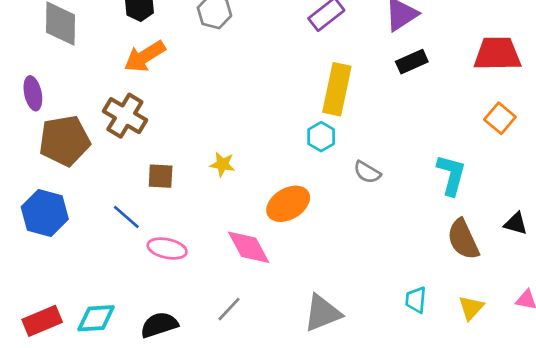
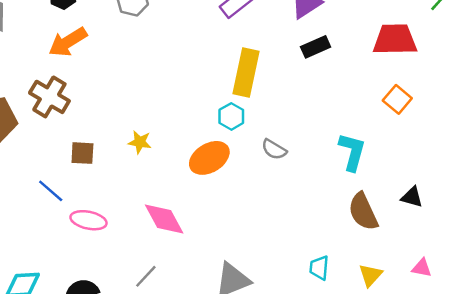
orange ellipse: (288, 204) -> (209, 158), moved

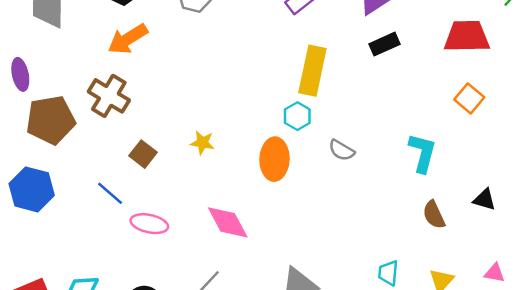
brown square: (82, 153) -> (143, 154), turned 35
orange ellipse: (209, 158) -> (274, 159), turned -57
brown semicircle: (363, 212) -> (434, 215), size x0.7

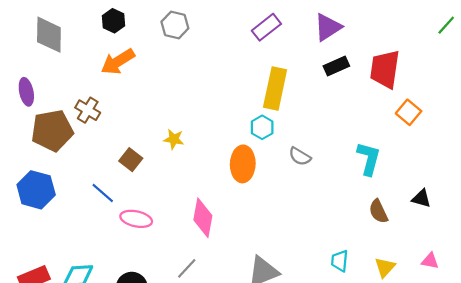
red trapezoid: (467, 36) -> (385, 69), moved, turned -81
brown cross: (109, 96) -> (88, 110), moved, size x0.7
yellow star: (202, 143) -> (174, 139), moved
pink diamond: (228, 222) -> (203, 218), turned 39

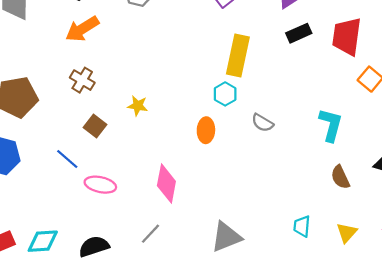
brown cross: (88, 110) -> (82, 80), moved
orange ellipse: (243, 164) -> (206, 130), size x0.7

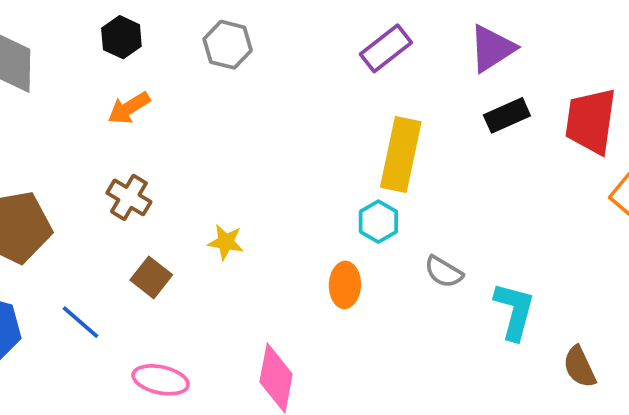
orange arrow: (82, 29) -> (129, 108), size x0.7
cyan L-shape: (331, 125) -> (514, 311), moved
blue line: (67, 159) -> (81, 322), moved

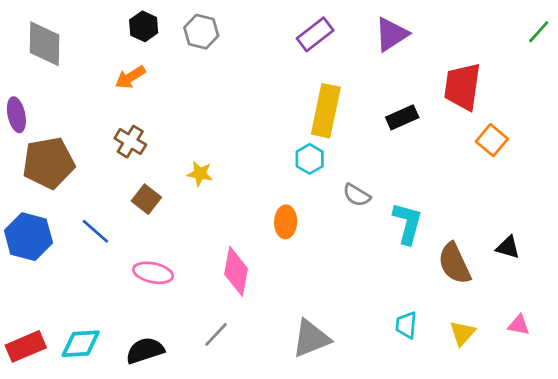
black hexagon: (121, 37) -> (144, 26), moved
black rectangle: (507, 115) -> (402, 117), moved
orange ellipse: (345, 285) -> (286, 222), moved
brown semicircle: (580, 367) -> (454, 263), size x1.4

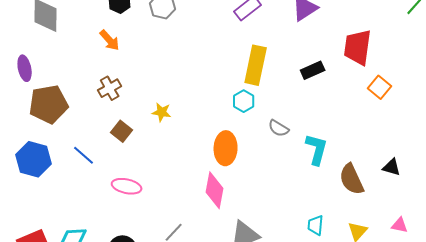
orange arrow: (130, 77) -> (110, 40), turned -100
brown cross: (130, 142) -> (110, 88), turned 30
orange ellipse: (286, 222) -> (226, 148), size x1.4
pink diamond: (236, 271) -> (215, 190), moved

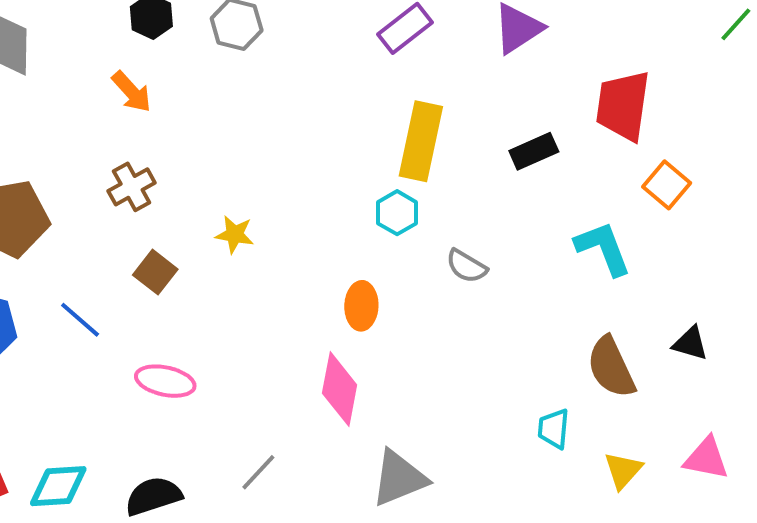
orange ellipse: (226, 148) -> (361, 306), size x0.7
cyan L-shape: (317, 149) -> (603, 248), moved, turned -36
cyan trapezoid: (316, 225) -> (554, 429), moved
pink triangle: (400, 225) -> (706, 458), size x1.4

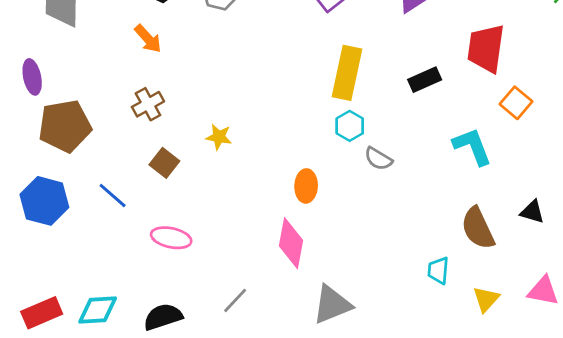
cyan hexagon: (397, 213) -> (350, 126), moved

